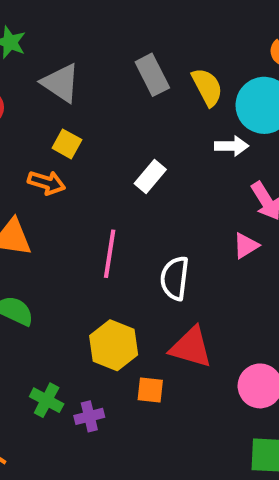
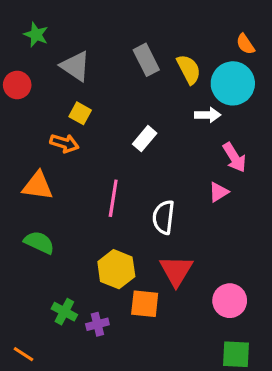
red triangle: (191, 347) -> (176, 271), turned 45
orange square: (150, 390) -> (145, 304), size x1.4

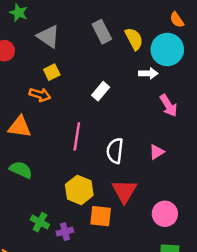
yellow square: (80, 113) -> (52, 72), turned 35
pink triangle: (219, 192) -> (157, 152), moved

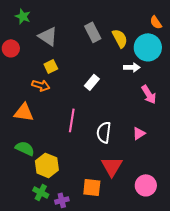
yellow hexagon: (79, 190) -> (47, 165), moved

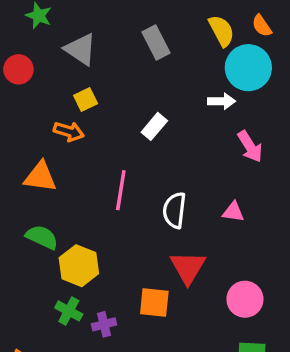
yellow semicircle: (120, 38) -> (221, 31), moved
pink triangle: (139, 133) -> (233, 212), turned 40

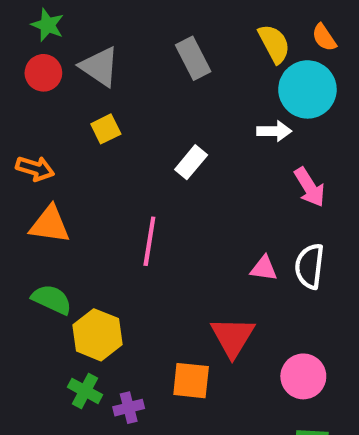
red circle: (18, 69) -> (43, 73), moved
orange arrow: (69, 131) -> (35, 168), moved
white semicircle: (174, 210) -> (310, 266), moved
pink triangle: (233, 212) -> (264, 268), moved

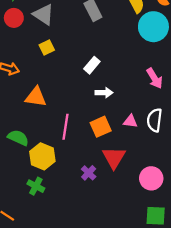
white arrow: (274, 131) -> (104, 93), moved
orange triangle: (50, 225) -> (36, 97), moved
pink line: (149, 241) -> (65, 127), moved
orange square: (191, 381) -> (101, 127), moved, turned -30
purple cross: (129, 408) -> (89, 173), moved, turned -32

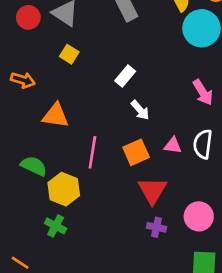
yellow square: (47, 48) -> (69, 54), turned -32
white arrow: (104, 93) -> (140, 110), turned 49
purple cross: (89, 173) -> (156, 227), moved, turned -32

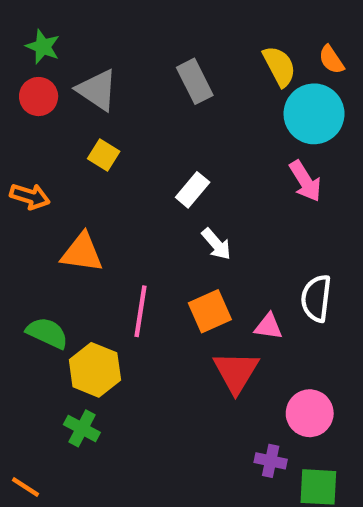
pink arrow: (203, 92) -> (305, 181), moved
pink triangle: (173, 146) -> (268, 326), moved
purple cross: (156, 227) -> (271, 461), moved

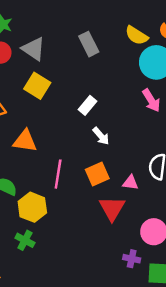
yellow semicircle: (279, 66) -> (137, 35), turned 150
yellow square: (104, 155) -> (37, 86), size x1.5

